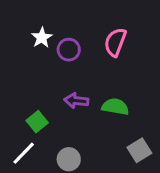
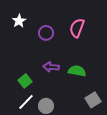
white star: (42, 38) -> (19, 21), moved
white line: (24, 153) -> (26, 102), moved

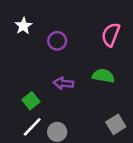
pink semicircle: (77, 28) -> (111, 35), moved
green semicircle: (77, 71) -> (103, 76), moved

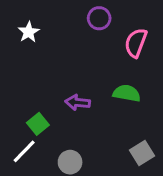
purple circle: (57, 41) -> (99, 18), moved
white line: (32, 127) -> (24, 151), moved

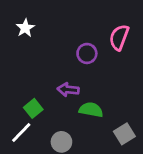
purple circle: (99, 18) -> (87, 53), moved
green semicircle: (127, 93) -> (91, 110), moved

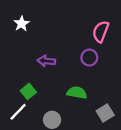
purple circle: (87, 53) -> (89, 58), moved
purple arrow: (68, 90) -> (46, 61), moved

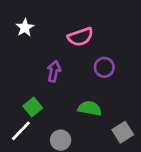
pink semicircle: (101, 32) -> (80, 37), moved, turned -130
purple arrow: (46, 61) -> (54, 71), turned 96

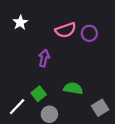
purple circle: (104, 67) -> (89, 33), moved
green square: (33, 107) -> (39, 94), moved

